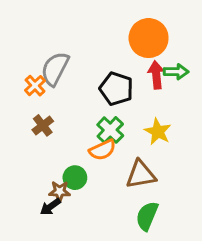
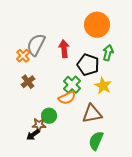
green arrow: (176, 72) -> (108, 53), moved, turned -77
red arrow: (156, 75) -> (64, 49), moved
black pentagon: (116, 89) -> (88, 65), moved

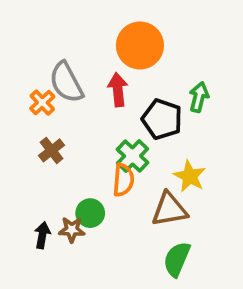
orange circle: (97, 25) -> (140, 45), moved
gray semicircle: (36, 45) -> (66, 82), turned -55
yellow star: (103, 86) -> (190, 176), moved
orange semicircle: (67, 98) -> (123, 180), turned -60
black arrow: (33, 135) -> (42, 235), moved, turned 136

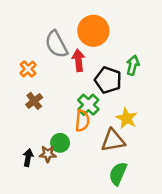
gray semicircle: (66, 82) -> (56, 44), moved

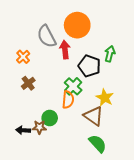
brown triangle: (113, 140) -> (94, 116), turned 45
black arrow: (28, 158) -> (23, 130), turned -96
green semicircle: (118, 174) -> (98, 144), turned 114

